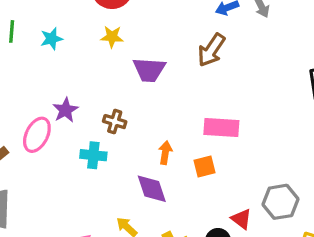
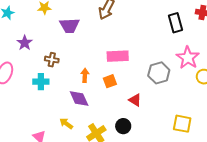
purple star: (65, 110) -> (25, 43), moved
gray hexagon: (280, 202) -> (159, 73), moved
red triangle: (241, 219) -> (135, 100), moved

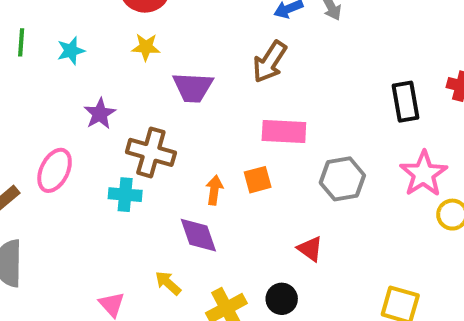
pink rectangle: (118, 56) -> (284, 132), moved
brown cross: (52, 60) -> (151, 152), size x1.6
gray hexagon: (159, 73) -> (342, 179), moved
orange square: (110, 81) -> (258, 180), moved

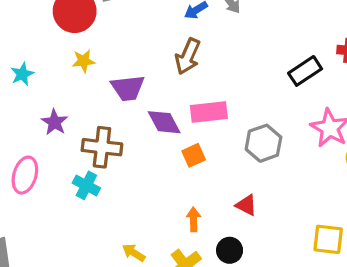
black rectangle: (406, 102) -> (305, 71), turned 76
orange arrow: (214, 190) -> (193, 219), moved
cyan cross: (125, 195) -> (86, 185), turned 32
purple diamond: (198, 235) -> (164, 122), moved

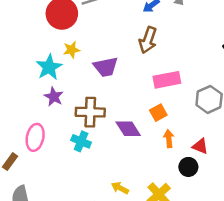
cyan star: (22, 74) -> (49, 67), moved, size x1.5
purple diamond: (164, 122) -> (128, 129), moved
orange arrow: (193, 219) -> (169, 139), moved
black circle: (230, 250) -> (188, 167), moved

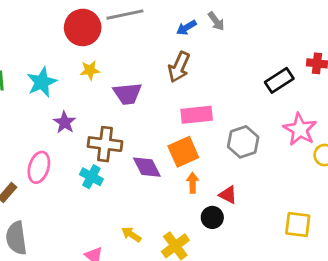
cyan star: (49, 67) -> (42, 82), moved
orange square: (158, 113) -> (183, 152), size x1.5

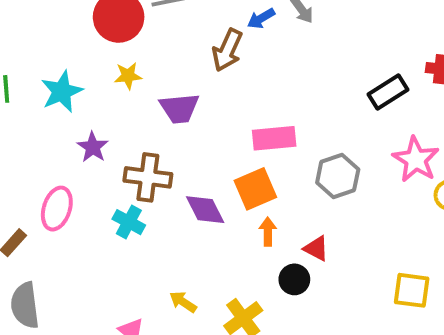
brown arrow: (179, 67) -> (227, 50), moved

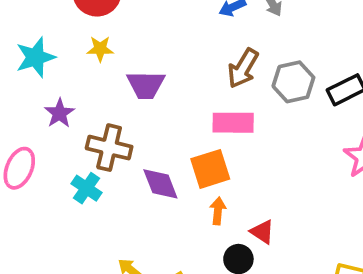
brown arrow: (227, 50) -> (243, 68), moved
gray hexagon: (338, 176) -> (293, 82), moved

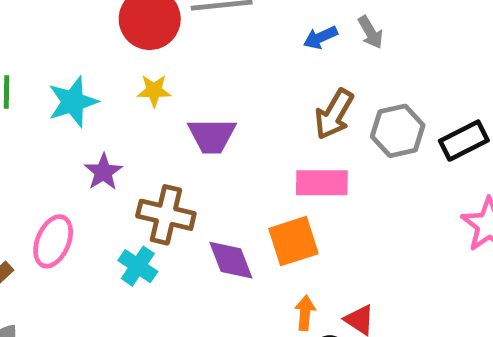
orange arrow: (218, 211) -> (305, 313), moved

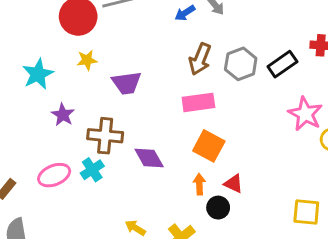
pink ellipse: (53, 241) -> (54, 175), moved, turned 52
orange square: (293, 241) -> (209, 146), moved, turned -36
cyan cross: (138, 266) -> (92, 170), turned 30

